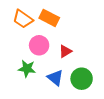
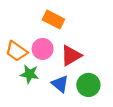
orange trapezoid: (23, 19) -> (16, 51), moved
red triangle: (65, 51) -> (71, 55), size x1.5

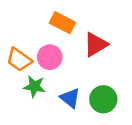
red triangle: (71, 55) -> (96, 44), moved

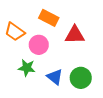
red triangle: (96, 44) -> (75, 35), turned 30
orange trapezoid: (19, 60) -> (15, 32), moved

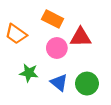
pink circle: (39, 45) -> (57, 48), moved

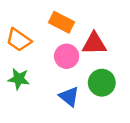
green star: (29, 73) -> (19, 79), moved
green circle: (87, 84) -> (102, 83), moved

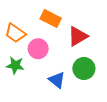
red triangle: (94, 44) -> (78, 36), turned -30
pink circle: (67, 56) -> (38, 49), moved

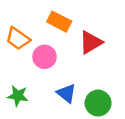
green star: (15, 65) -> (18, 96), moved
green circle: (84, 69) -> (98, 103), moved

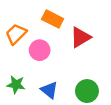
orange trapezoid: (18, 39) -> (16, 34), turned 100
blue triangle: (66, 93) -> (49, 90), moved

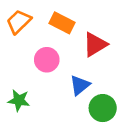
orange trapezoid: (16, 34) -> (19, 22), moved
blue triangle: (49, 90) -> (80, 85), moved, turned 42

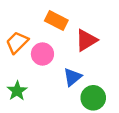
orange trapezoid: (19, 22) -> (17, 42), moved
green star: (19, 100) -> (17, 91), turned 30

